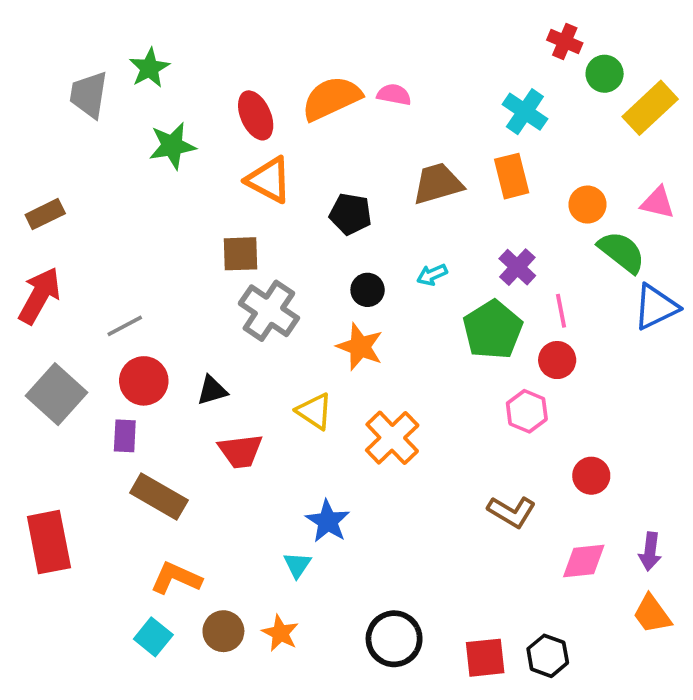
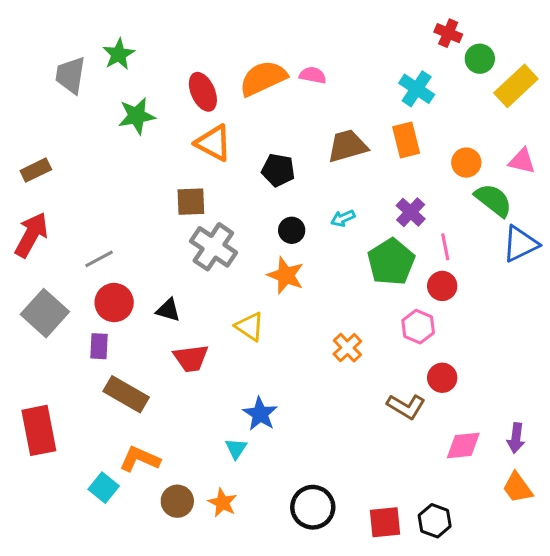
black triangle: (212, 390) -> (168, 310), turned 32
orange cross: (392, 438) -> (347, 348), moved, size x0.7
red circle: (591, 476) -> (442, 378), moved
cyan square: (153, 637) -> (104, 488), moved

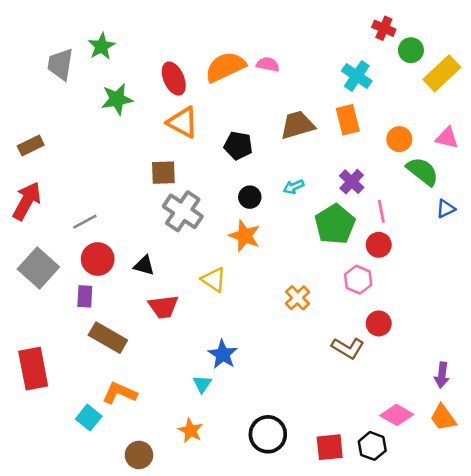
blue triangle: (520, 244) -> (446, 209), size x0.6
pink diamond: (463, 446) -> (397, 415), moved, turned 36
brown circle: (177, 501) -> (139, 455), moved

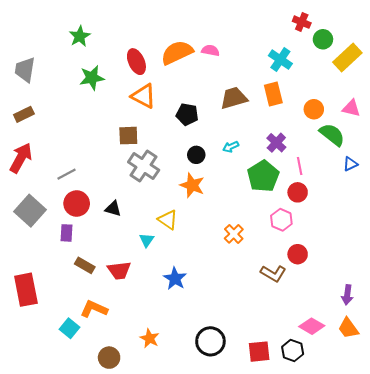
gray trapezoid: (60, 64) -> (25, 70), moved
red trapezoid: (163, 307) -> (119, 270), moved
brown rectangle: (108, 338) -> (85, 265), size x0.7
cyan triangle: (202, 384) -> (147, 240), moved

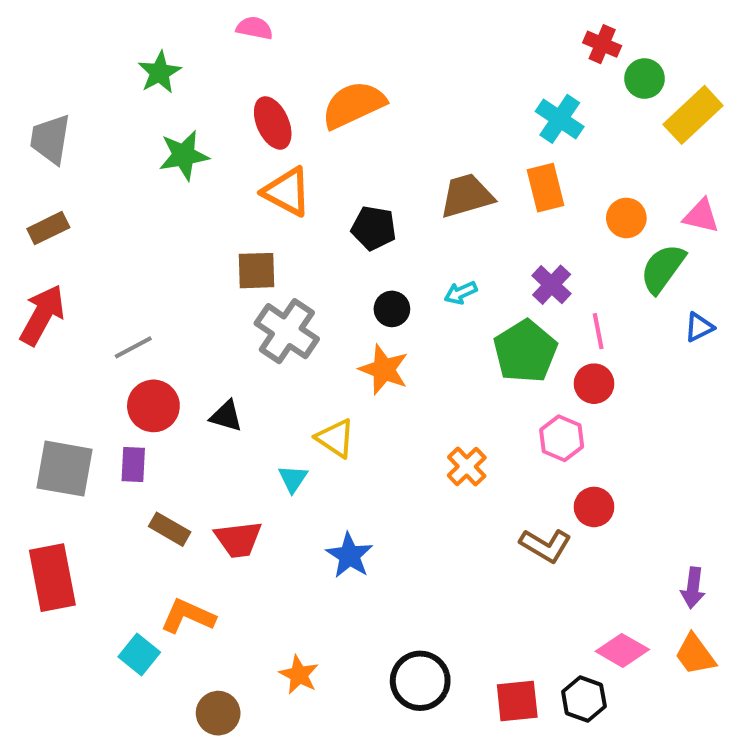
pink semicircle: (210, 50) -> (254, 28), moved
green semicircle: (332, 135) -> (663, 268), turned -92
gray square: (30, 211) -> (65, 469), moved, turned -32

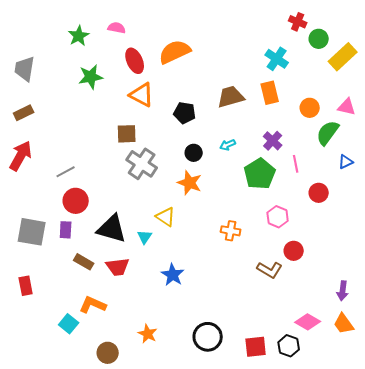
pink semicircle: (254, 28) -> (117, 28), moved
red circle: (594, 384) -> (319, 193), moved
black triangle: (226, 416) -> (112, 229), moved, size x1.8
orange cross: (467, 467) -> (231, 231), turned -36
red rectangle: (52, 578) -> (26, 286), size x0.6

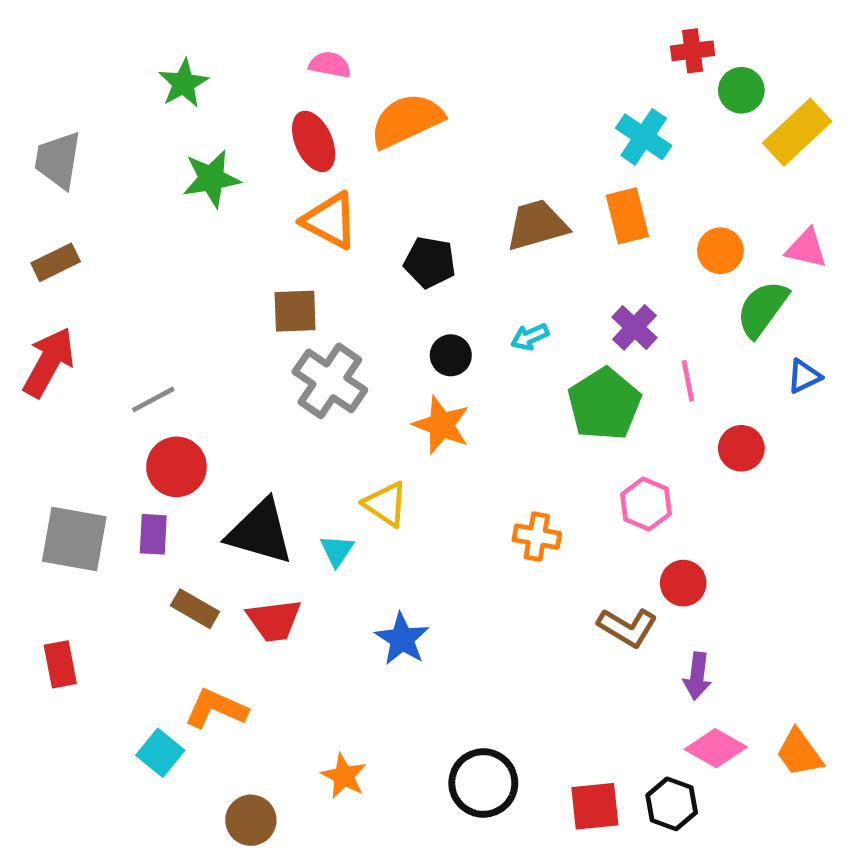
red cross: (298, 22) -> (693, 51), turned -30
pink semicircle: (117, 28) -> (330, 65), moved
purple arrow: (343, 291) -> (697, 676), moved

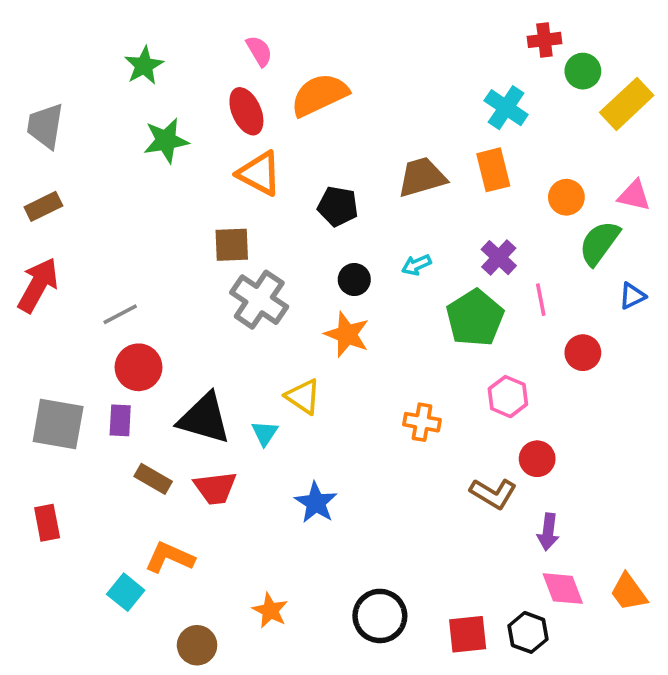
pink semicircle: (330, 65) -> (259, 51), turned 48
pink diamond: (716, 748) -> (563, 589), turned 39

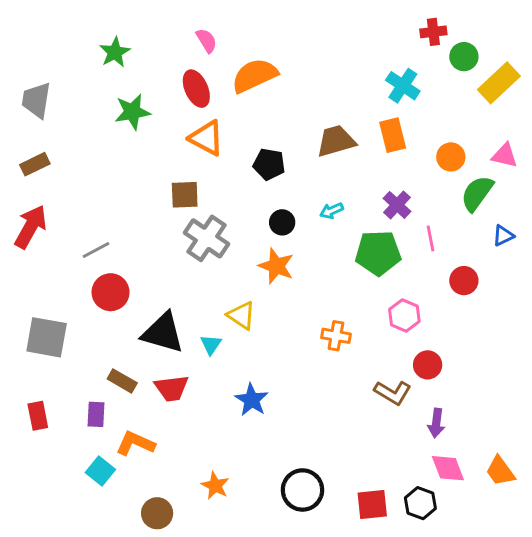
green pentagon: (475, 318) -> (378, 253), turned 30
purple rectangle: (120, 420) -> (96, 414), moved

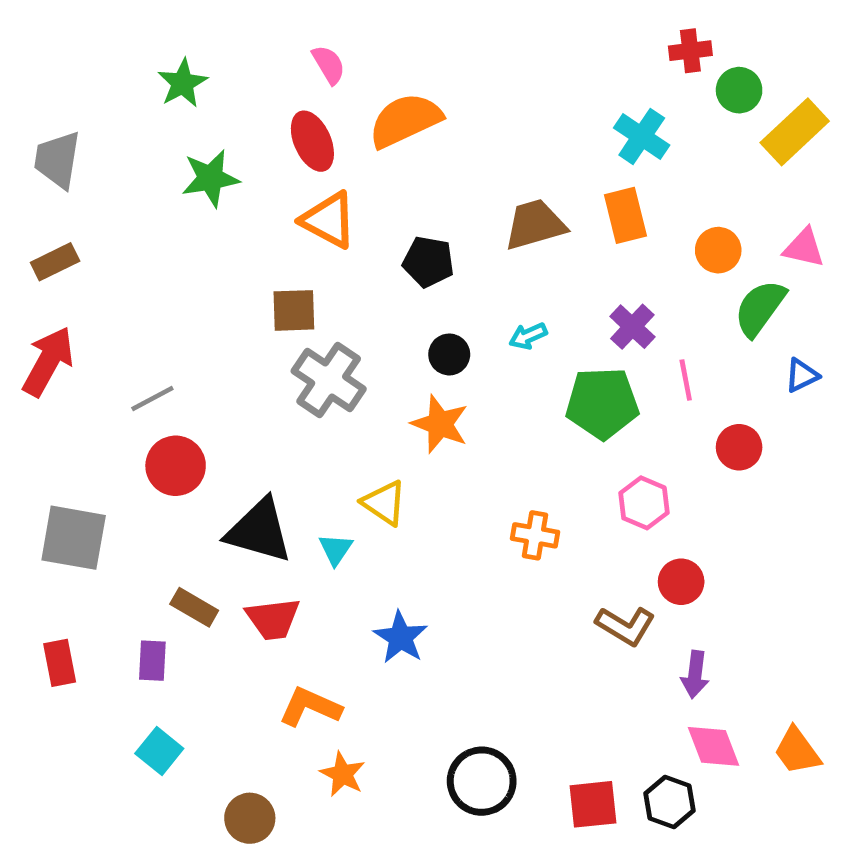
orange L-shape: (135, 443) -> (310, 707), moved

